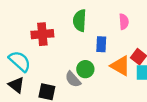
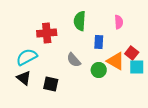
cyan semicircle: (20, 61) -> (27, 57), turned -70
green circle: (85, 69) -> (99, 70), moved
gray semicircle: (73, 79) -> (74, 60), moved

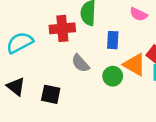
pink semicircle: (119, 22) -> (139, 14), turned 120
red cross: (47, 33) -> (62, 28), moved
cyan semicircle: (27, 57) -> (20, 43), moved

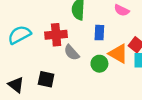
red cross: (62, 28) -> (56, 35), moved
black triangle: (16, 87) -> (16, 85), moved

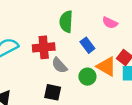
blue rectangle: (99, 33) -> (87, 45), turned -40
black square: (46, 79) -> (53, 92), moved

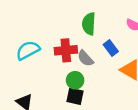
gray semicircle: (59, 65) -> (85, 58), moved
green circle: (87, 77) -> (75, 80), moved

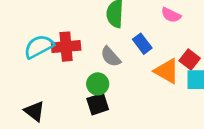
red cross: (66, 50) -> (66, 47), moved
black square: (75, 96) -> (98, 104), turned -30

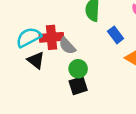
gray semicircle: (111, 57) -> (67, 46), moved
black triangle: (34, 111) -> (36, 60), moved

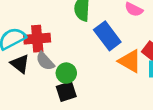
blue rectangle: (116, 35) -> (107, 36), size x1.5
gray semicircle: (67, 46) -> (45, 61), moved

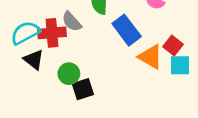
gray semicircle: (45, 61) -> (72, 22), moved
green circle: (66, 73) -> (69, 74), moved

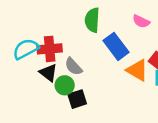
gray semicircle: (72, 22) -> (73, 66), moved
black triangle: (34, 60) -> (48, 73), moved

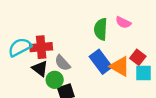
green semicircle: (92, 20) -> (101, 29), moved
blue rectangle: (116, 46) -> (101, 62), moved

